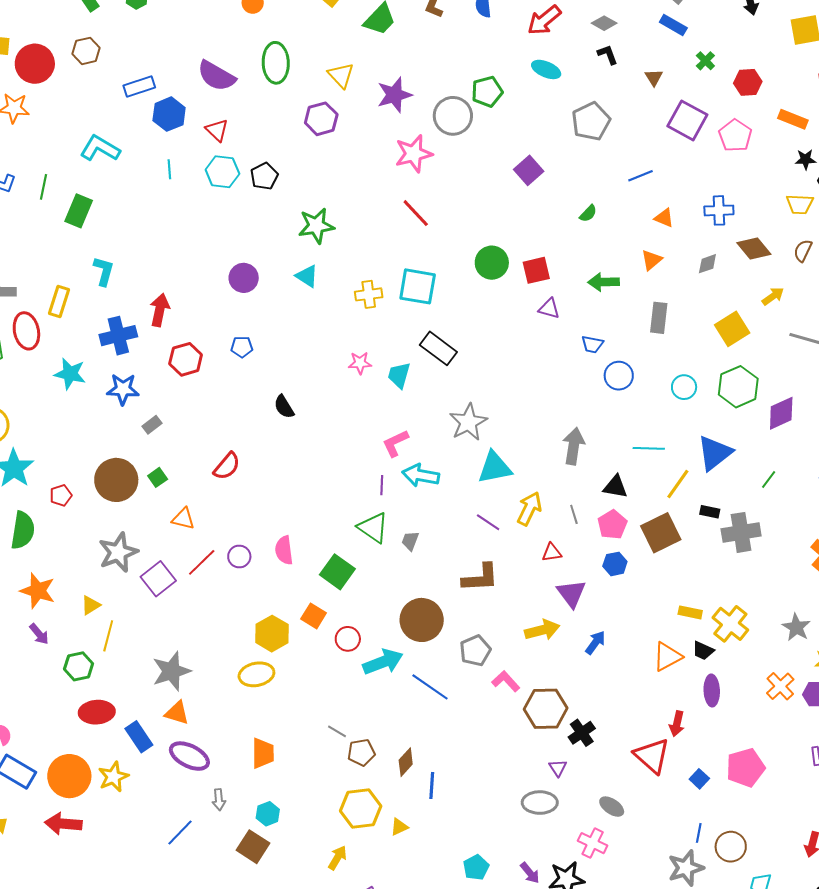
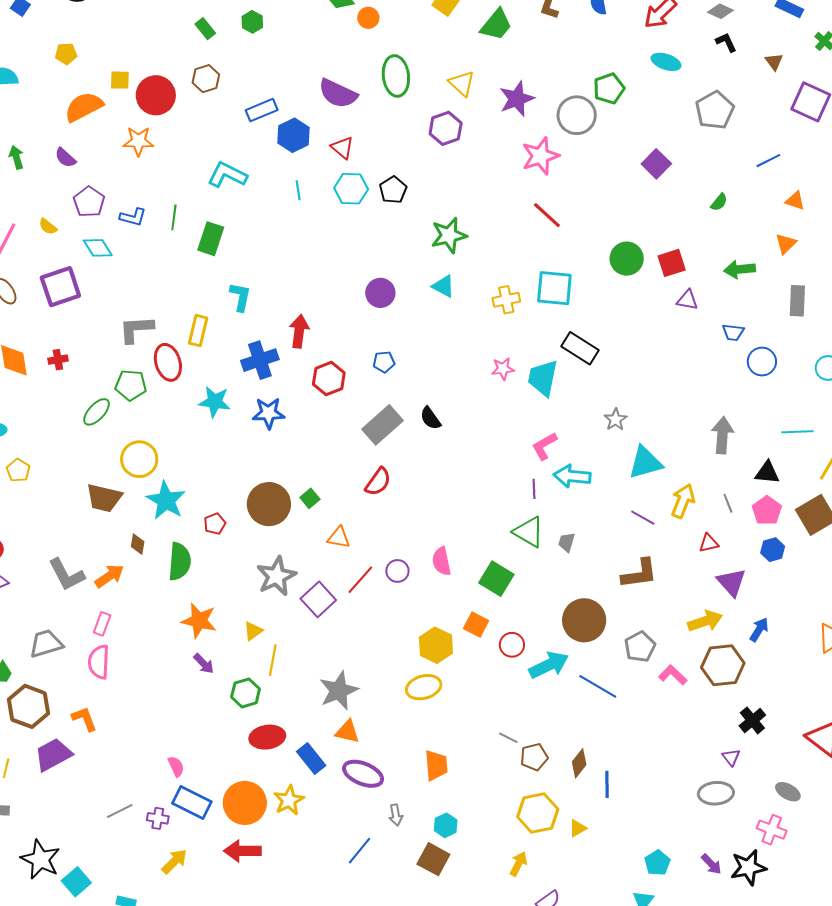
cyan trapezoid: (399, 375) -> (543, 378), size x1.4
gray star: (468, 422) -> (616, 420), size x0.6
gray rectangle: (152, 425) -> (382, 425), moved, size x2.0
brown hexagon: (546, 709) -> (723, 665), moved

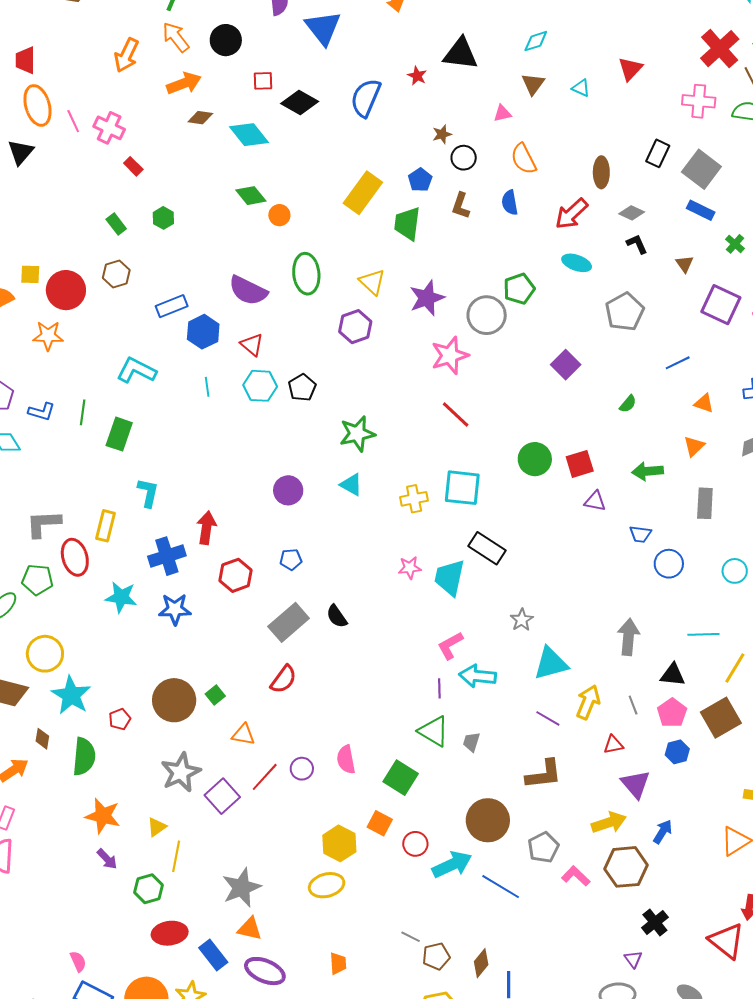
green trapezoid: (496, 25) -> (407, 224), turned 147
orange trapezoid: (436, 765) -> (338, 963), size x0.7

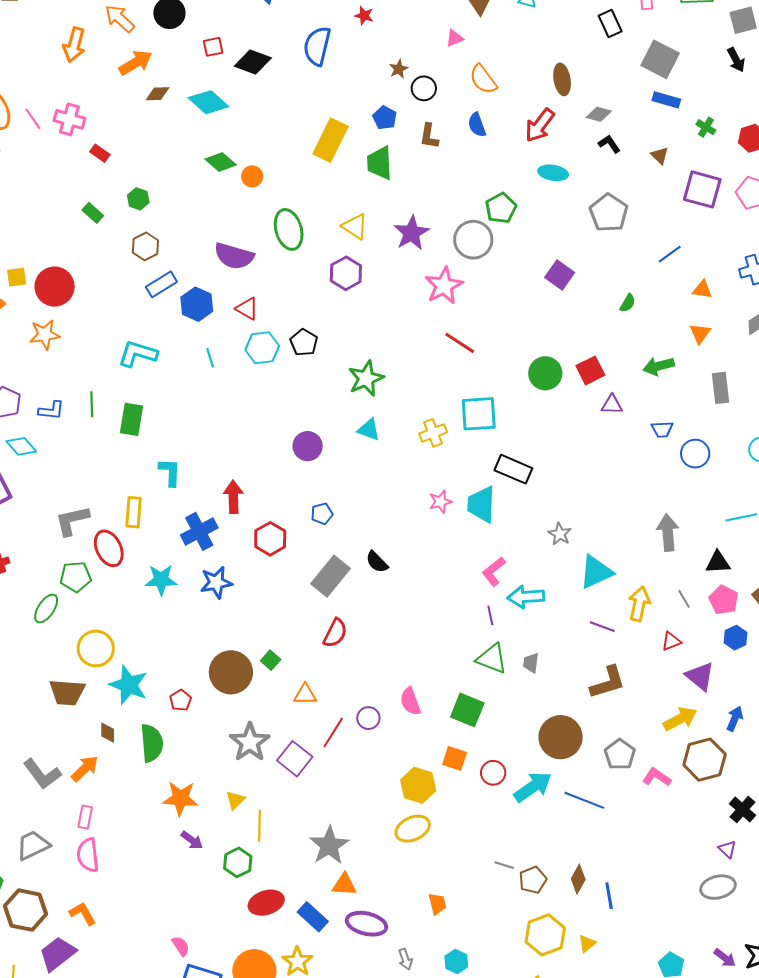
black rectangle: (658, 153) -> (610, 23), moved, turned -40
brown hexagon: (116, 274) -> (145, 246), moved

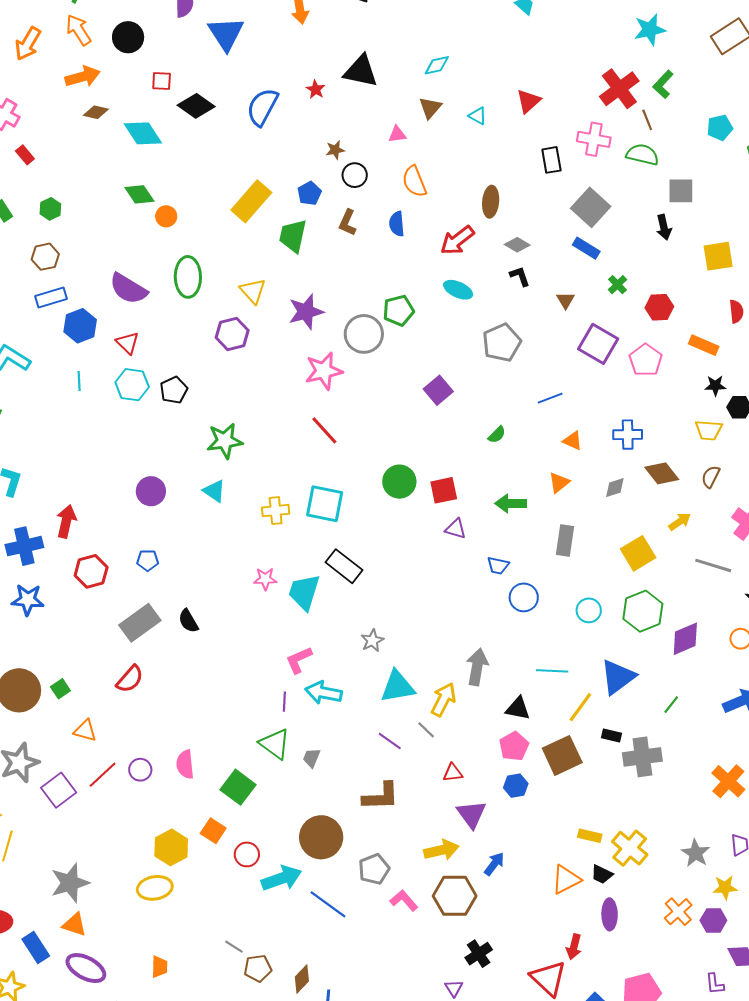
gray line: (684, 599) -> (426, 730), moved, turned -30
yellow arrow: (639, 604) -> (443, 699), moved

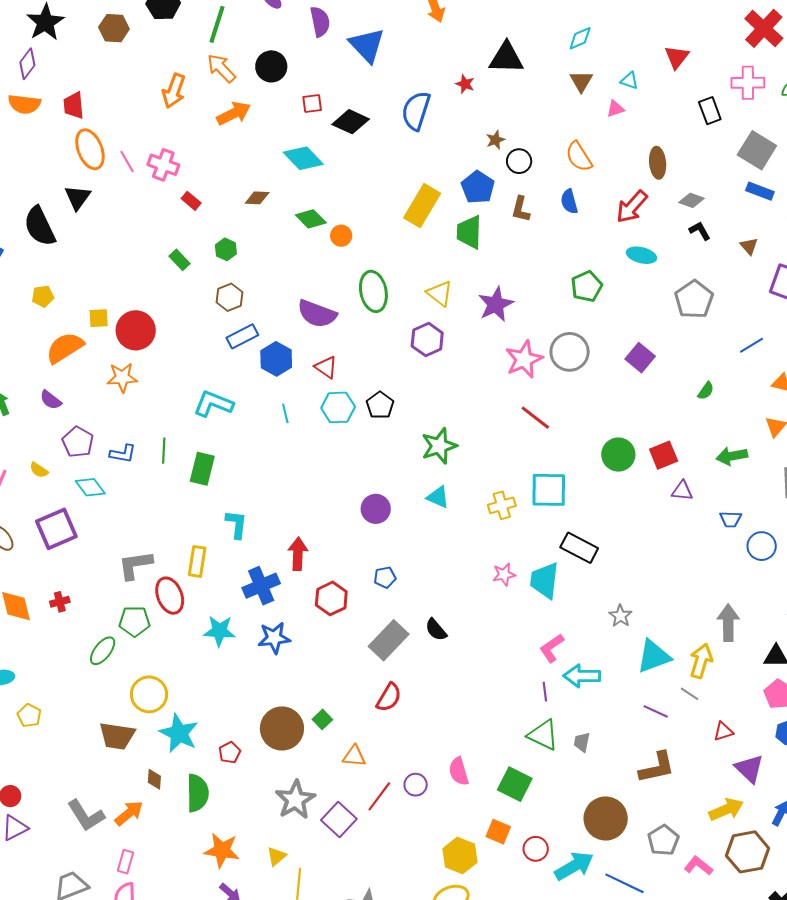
brown diamond: (96, 112) -> (257, 198), moved
pink triangle: (397, 134) -> (615, 109), moved
blue pentagon: (309, 193) -> (478, 187), size x1.4
gray circle: (364, 334) -> (570, 352), moved

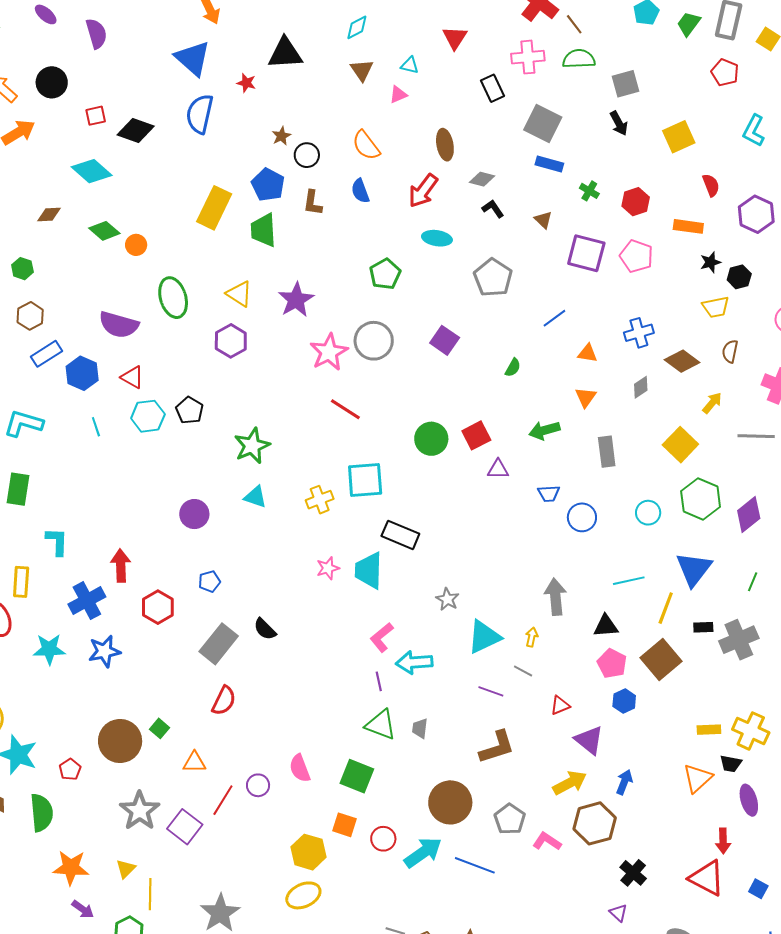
blue triangle: (367, 45) -> (193, 58), moved
yellow arrow: (701, 661) -> (532, 637), size x0.6

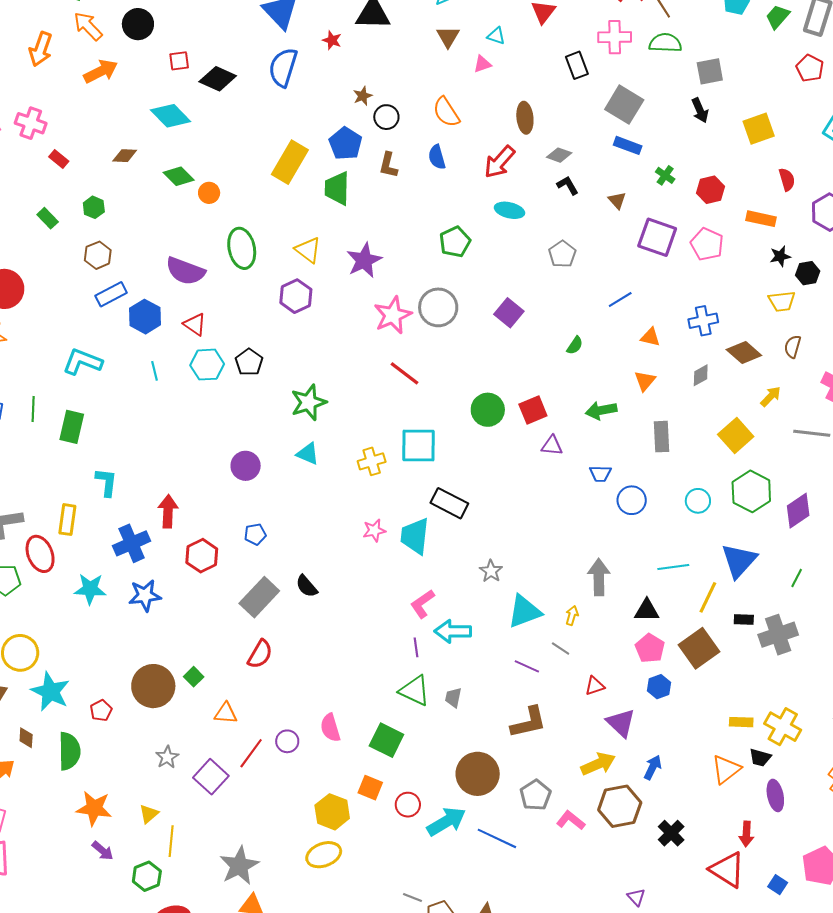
gray pentagon: (493, 278) -> (562, 254), size x0.7
gray star: (140, 811) -> (167, 757), size x0.6
black cross: (633, 873) -> (671, 833), moved

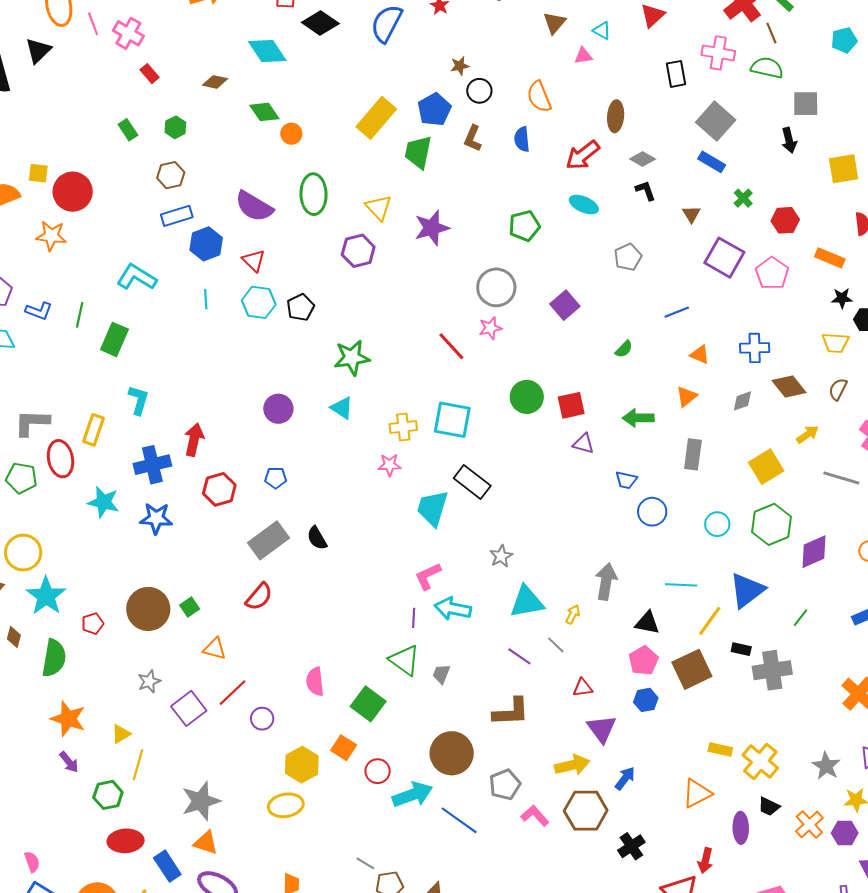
pink star: (393, 315) -> (490, 328), moved, size x0.6
pink star: (374, 530) -> (389, 465), moved
purple circle: (287, 741) -> (262, 719), moved
black trapezoid: (760, 758) -> (769, 806), moved

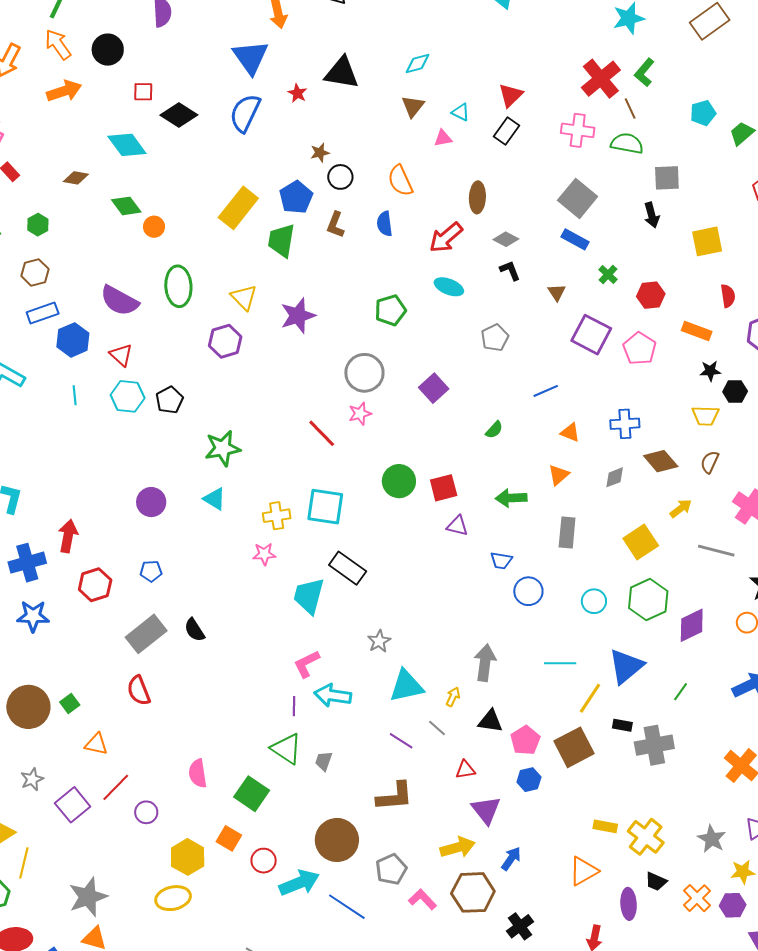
black rectangle: (676, 74) -> (507, 131), moved, turned 48
red semicircle: (259, 597) -> (139, 691), turned 120
black triangle: (647, 623) -> (490, 721), moved

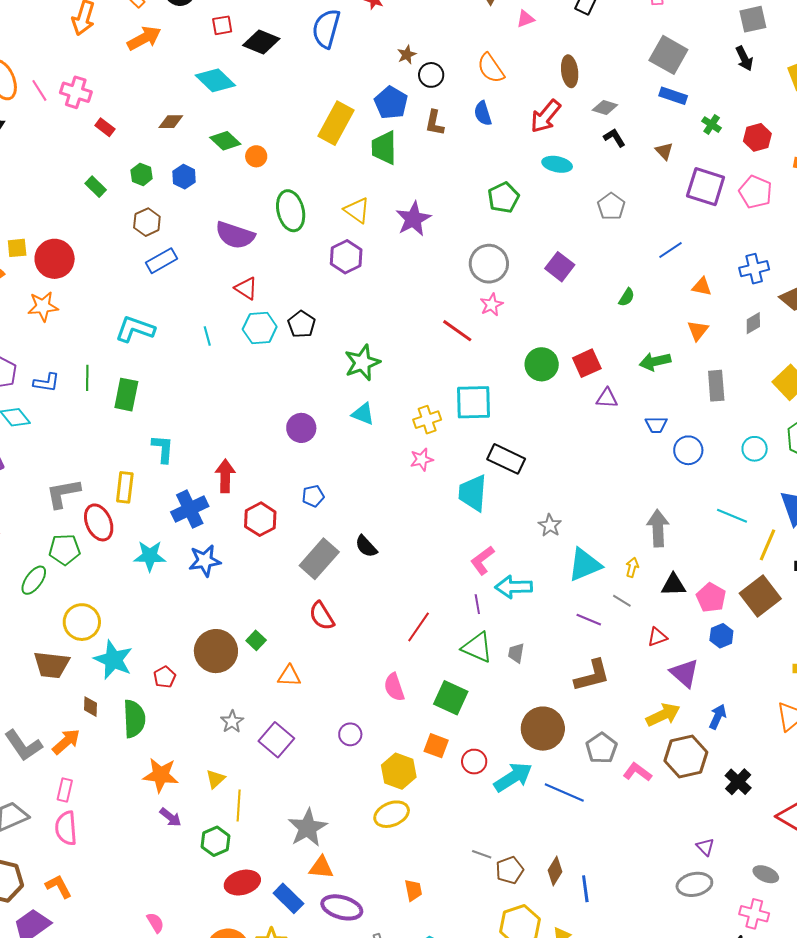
blue hexagon: (73, 340) -> (184, 177), moved, size x0.7
cyan line: (560, 663) -> (732, 516), turned 32
red line: (116, 787) -> (419, 627), moved

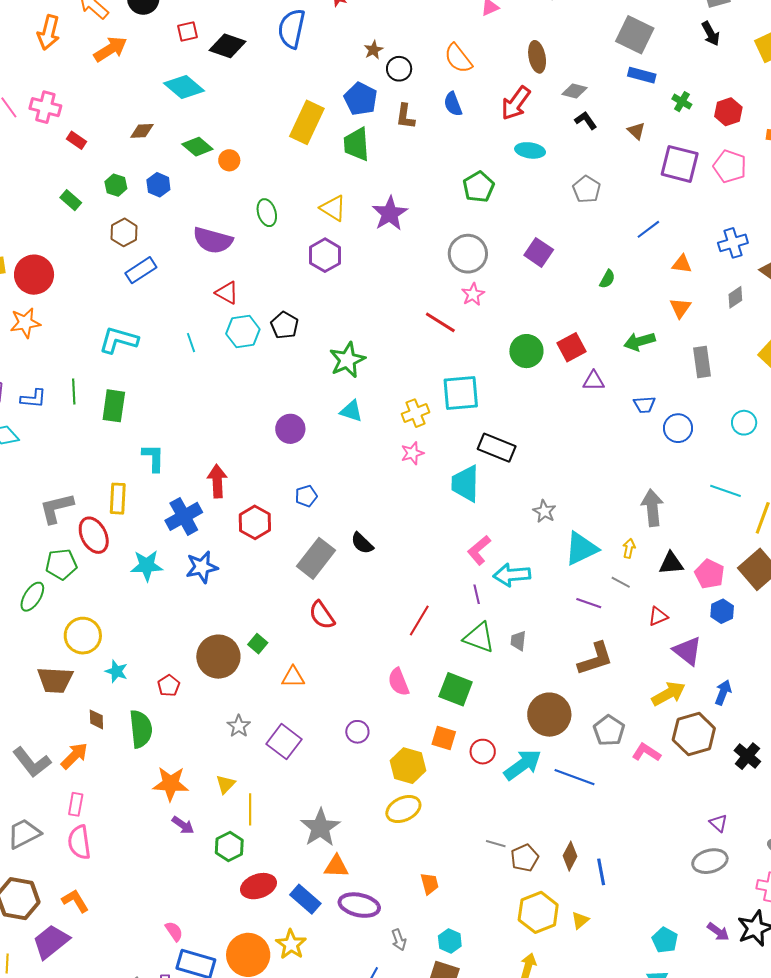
green ellipse: (291, 211) -> (267, 213), size x0.7
cyan star: (113, 660) -> (116, 671), size x0.6

